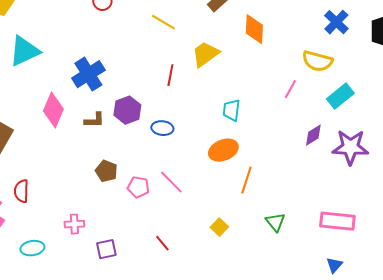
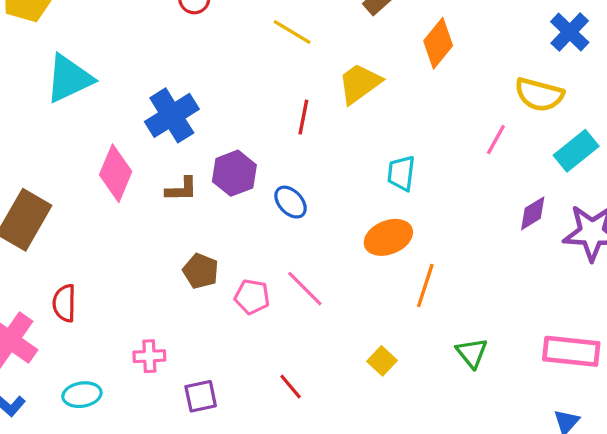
orange diamond: (254, 29) -> (438, 43), turned 36
blue ellipse: (162, 128) -> (291, 202), turned 40

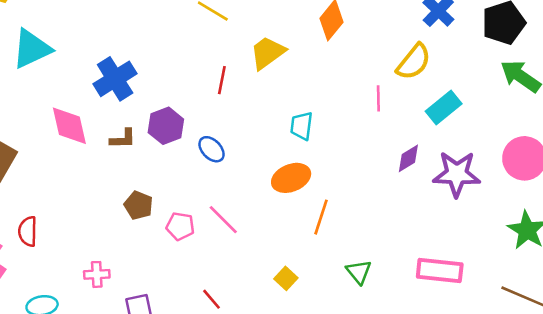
yellow semicircle: (539, 95) -> (414, 62), turned -66
pink line: (496, 140) -> (378, 98), turned -30
pink diamond: (116, 173) -> (69, 126), turned -36

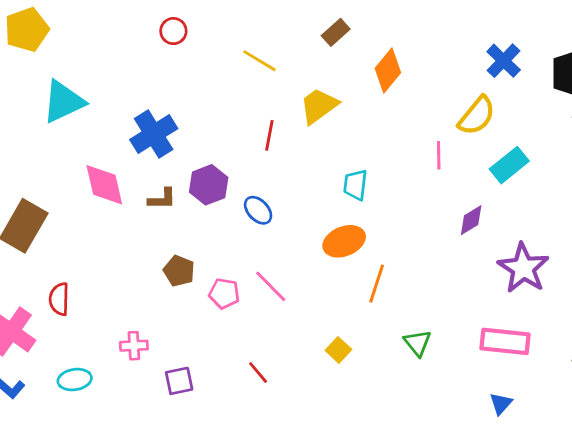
purple star: (457, 174) -> (523, 268), moved, turned 30

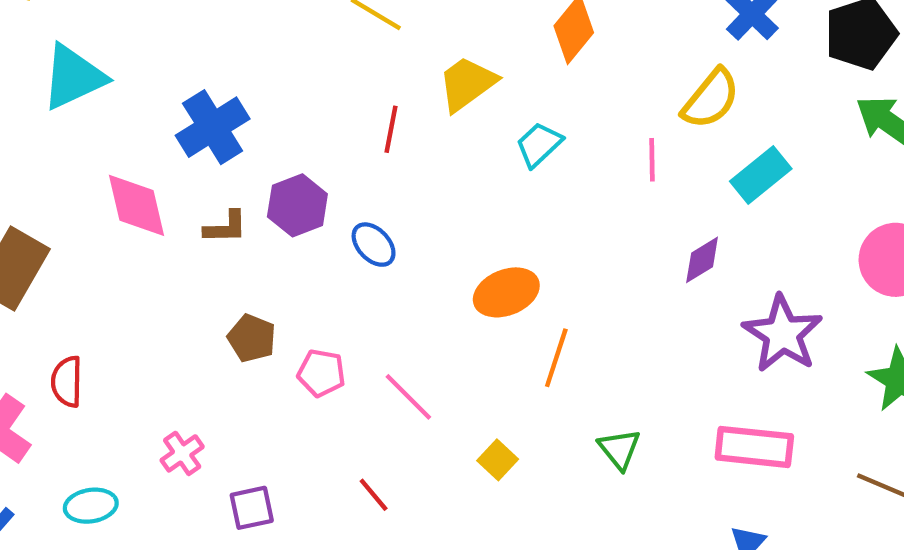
cyan trapezoid: (355, 185) -> (539, 145), moved, turned 40
pink line: (271, 286) -> (408, 397), moved
pink cross: (134, 346) -> (182, 453), turned -32

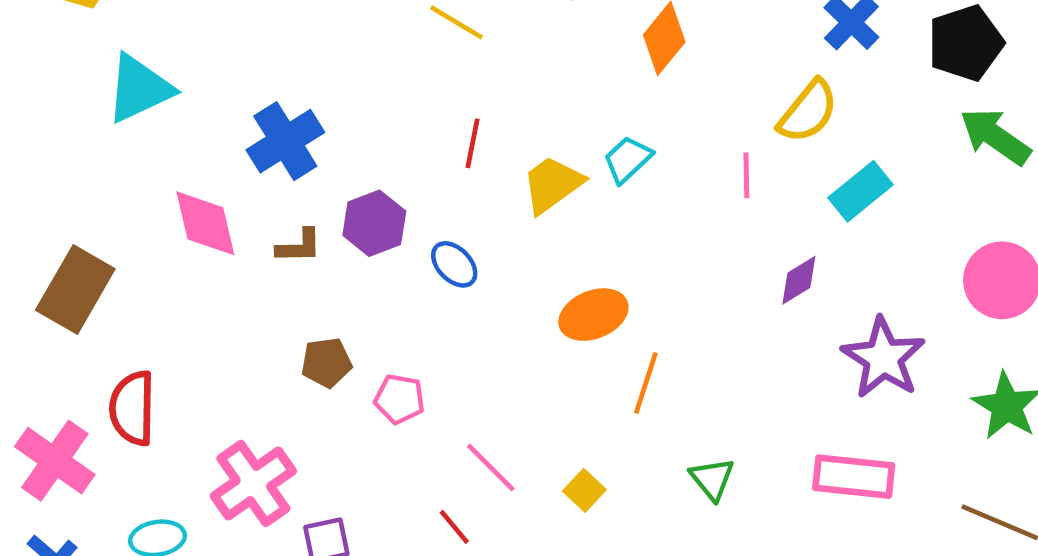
yellow trapezoid: (467, 84) -> (552, 184), moved
brown pentagon: (252, 338) -> (326, 362), turned -30
red semicircle: (67, 382) -> (132, 408), size x1.4
pink line: (408, 397) -> (491, 467), moved
pink cross: (182, 453) -> (253, 483), size x1.8

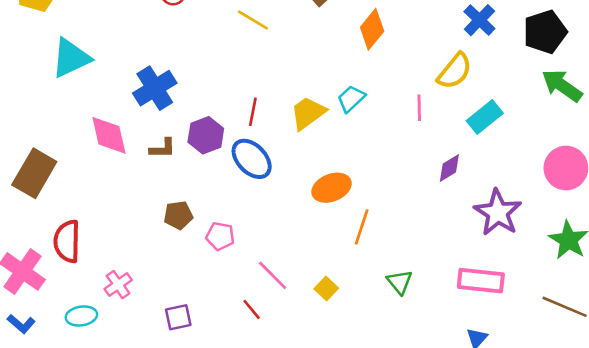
red line: (472, 143) -> (253, 112), moved
blue ellipse: (454, 264) -> (252, 159), size x1.5
pink cross: (253, 483) -> (118, 285), moved, size x0.6

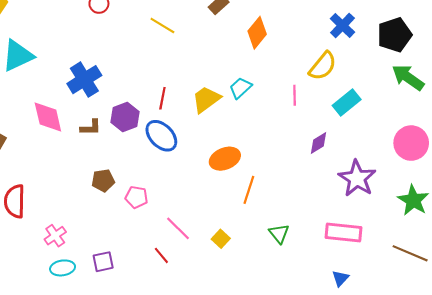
cyan ellipse: (81, 316) -> (63, 268), moved

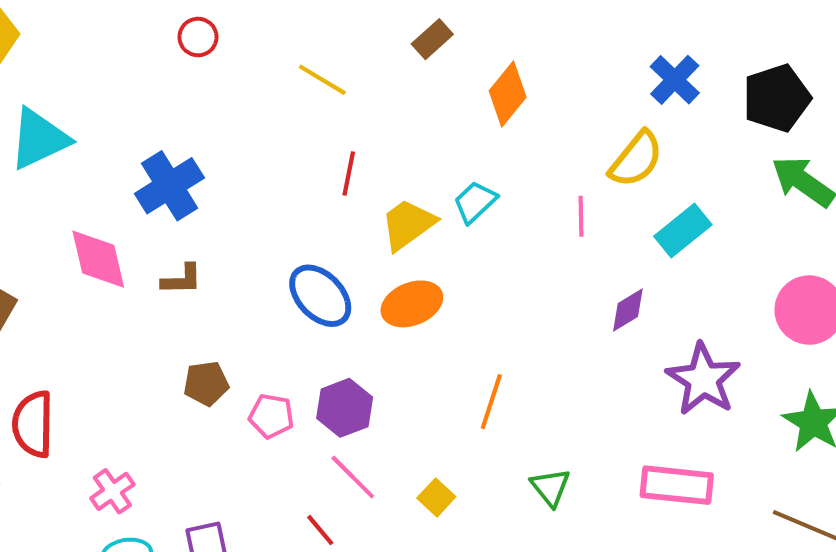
red line: (162, 98) -> (349, 174), moved
purple hexagon: (125, 117) -> (345, 408), moved
orange ellipse: (225, 159) -> (412, 304), moved

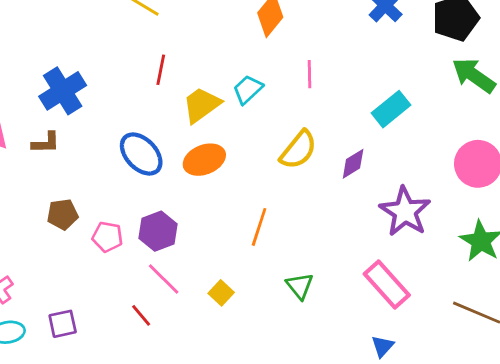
yellow semicircle: (636, 159) -> (298, 150), moved
blue cross: (169, 186) -> (63, 91), moved
pink line: (581, 216) -> (310, 74), moved
pink rectangle: (677, 485) -> (387, 285), turned 42

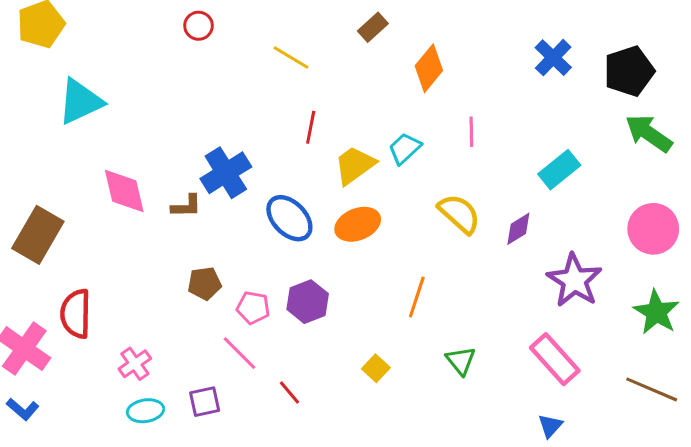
blue cross: (63, 91) -> (226, 173), moved
yellow semicircle: (298, 150) -> (459, 214), turned -87
pink line: (164, 279) -> (239, 353), moved

